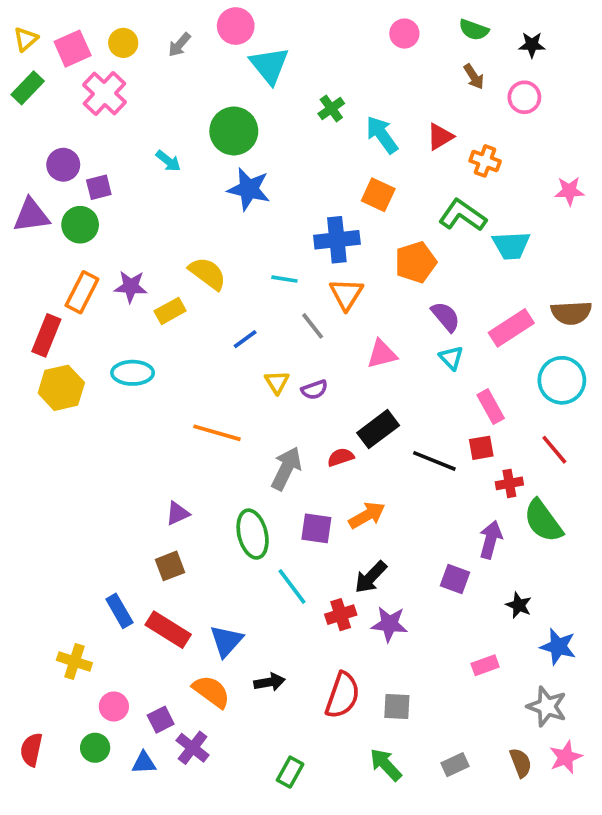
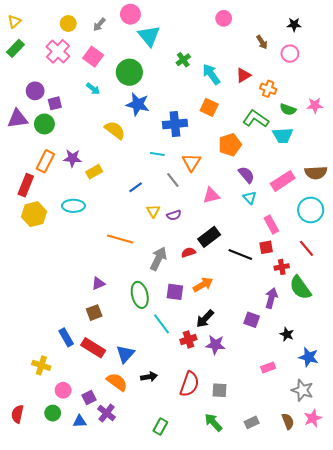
green semicircle: (474, 30) -> (288, 109), moved
pink square: (73, 49) -> (93, 57), moved, turned -30
blue cross: (337, 240) -> (175, 124), moved
yellow semicircle: (208, 273) -> (115, 130), moved

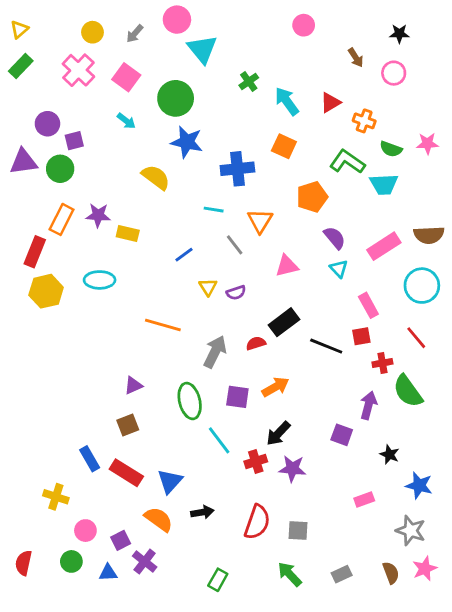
yellow rectangle: (94, 172) -> (128, 234), turned 42

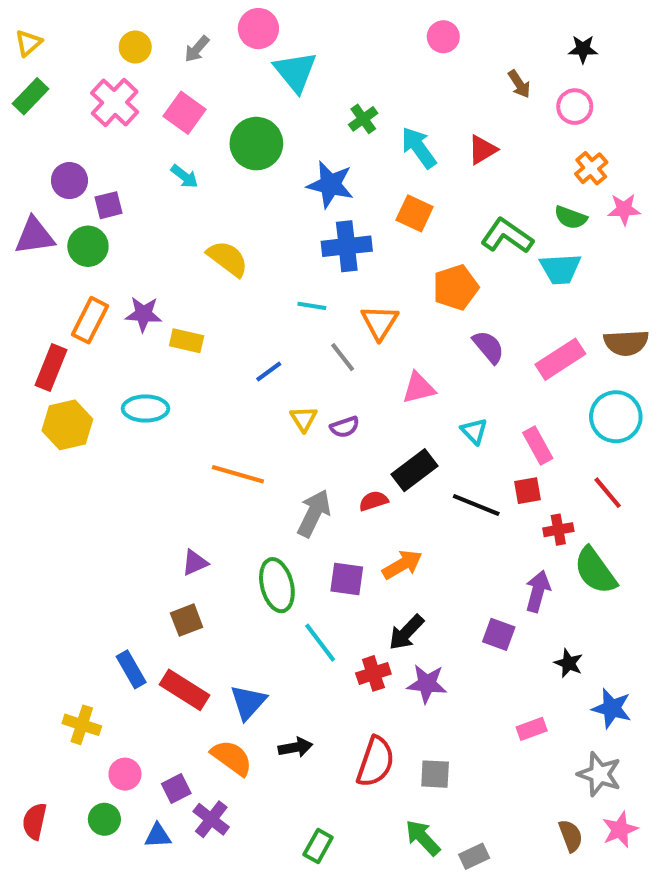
orange cross: (364, 121) -> (591, 168), moved, turned 30
blue star: (187, 142) -> (330, 185), moved
cyan triangle: (339, 269) -> (474, 431), moved
gray rectangle: (342, 574) -> (474, 856), moved

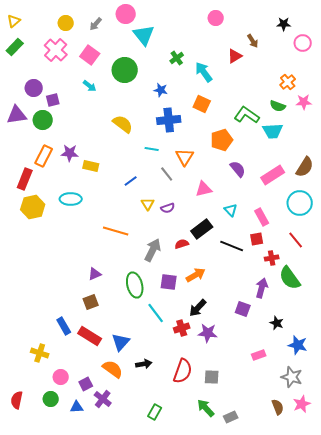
pink circle: (575, 107) -> (303, 43), moved
red triangle: (482, 150) -> (235, 56), moved
blue star: (330, 185) -> (161, 90), size x0.6
yellow semicircle: (228, 259) -> (123, 124), moved
brown semicircle: (626, 343) -> (305, 167), turned -55

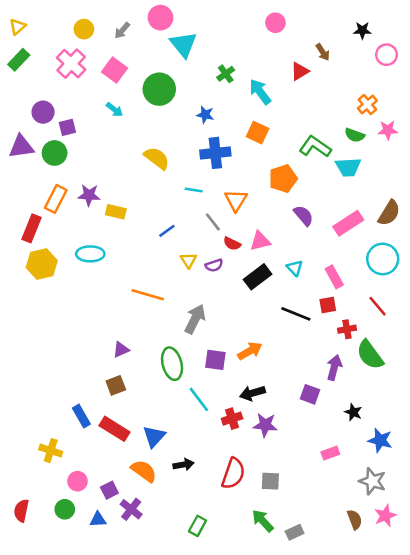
black rectangle: (202, 229) -> (258, 277), moved
red semicircle: (182, 244) -> (232, 244), moved, turned -136
black arrow: (198, 308) -> (252, 393), turned 30

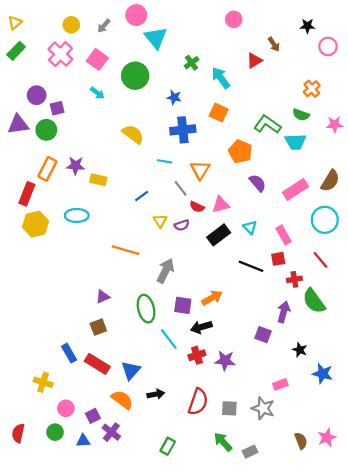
pink star: (388, 130) -> (335, 124), moved
orange pentagon: (283, 179) -> (240, 152), turned -30
black arrow: (252, 393) -> (201, 327), moved
gray star: (372, 481) -> (263, 408), moved

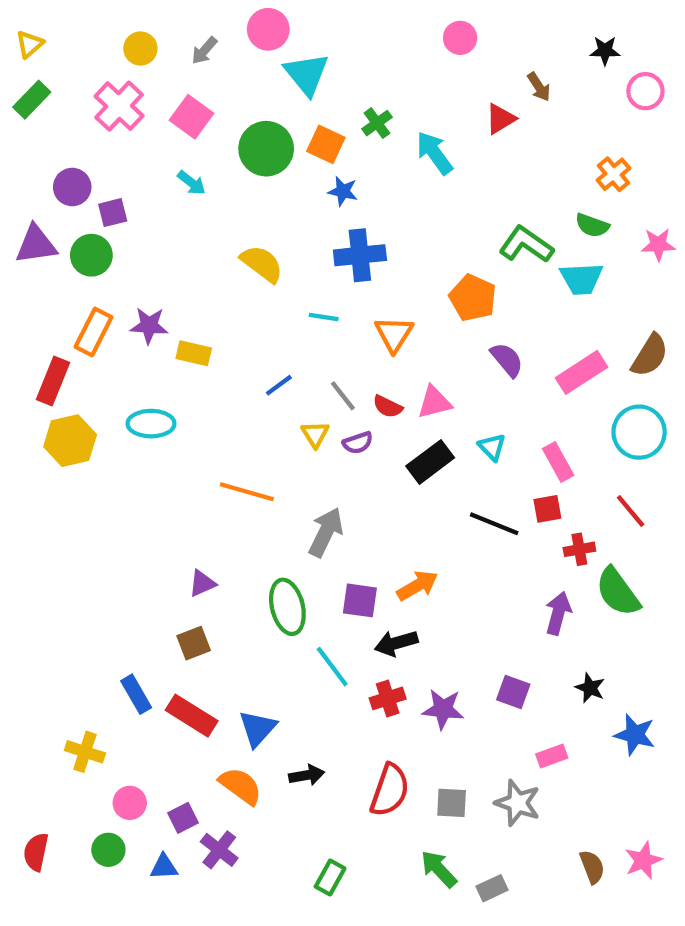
orange square: (219, 113) -> (326, 144), moved
gray line: (181, 188) -> (343, 396), moved
purple square: (263, 335) -> (513, 692), moved

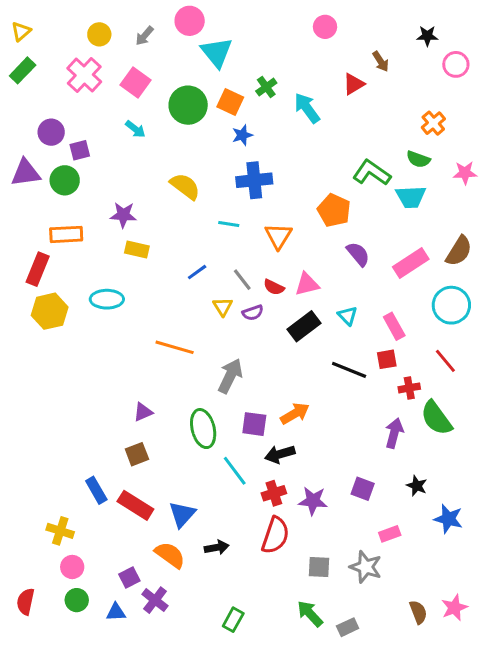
blue star: (343, 191) -> (242, 135), turned -30
purple star: (149, 326) -> (123, 215), moved
orange rectangle: (94, 332) -> (66, 234), turned 60
red semicircle: (390, 790) -> (275, 535), moved
pink circle: (130, 803) -> (72, 567), moved

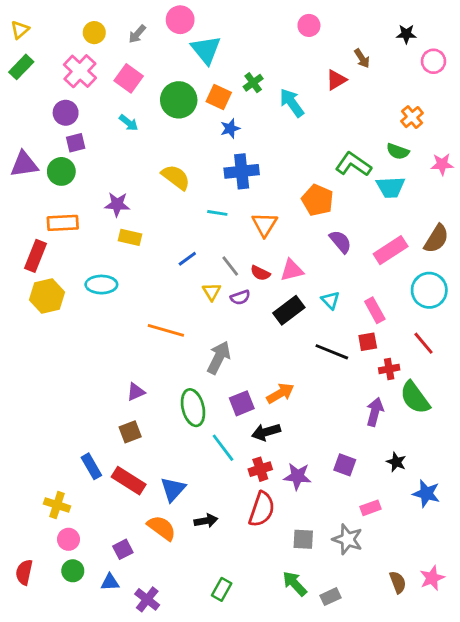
purple circle: (51, 132) -> (66, 113), moved
purple square: (254, 424) -> (242, 403), turned -30
purple cross: (155, 600) -> (147, 599), moved

